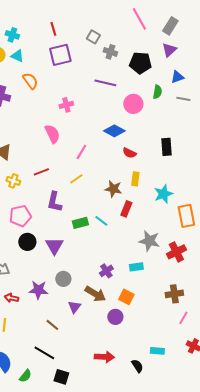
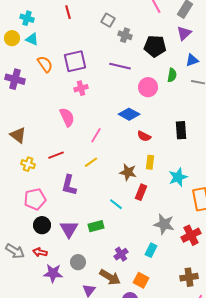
purple square: (60, 55) -> (75, 61), moved
green rectangle: (80, 223) -> (96, 226), moved
cyan rectangle: (136, 267) -> (151, 250), turned -56
red arrow: (11, 298) -> (40, 252), moved

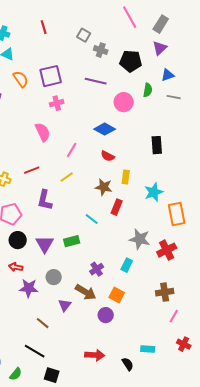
red semicircle: (144, 136) -> (108, 156), moved

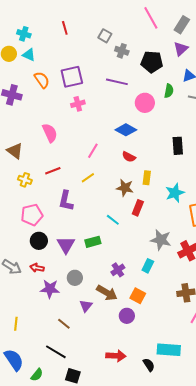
pink semicircle: (43, 132) -> (50, 133), moved
cyan rectangle: (148, 349) -> (169, 350), size x1.6

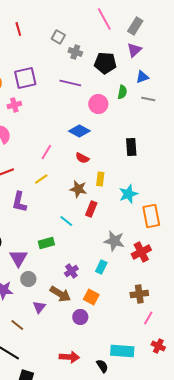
pink cross: (78, 104) -> (14, 105), moved
purple triangle: (66, 245) -> (18, 258), moved

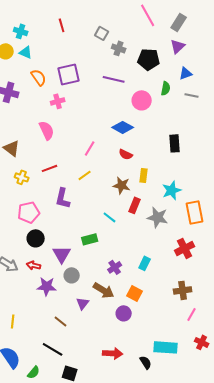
gray star: (114, 241) -> (158, 217), moved

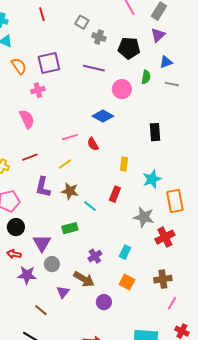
pink line: (90, 148) -> (70, 137), turned 42
red semicircle: (126, 154) -> (93, 144), moved, turned 32
brown star: (122, 185) -> (70, 191), moved
gray star: (158, 217) -> (144, 217), moved
orange square: (135, 293) -> (127, 282), moved

